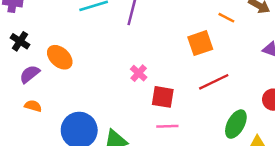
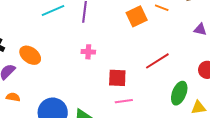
orange square: (200, 43) -> (137, 16), moved
pink cross: (139, 73) -> (88, 52), moved, turned -32

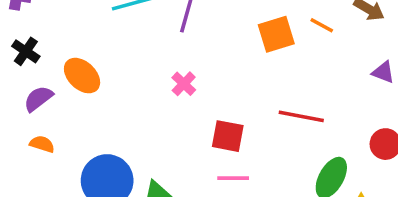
pink cross: (88, 52) -> (184, 84), turned 32
red line: (157, 61) -> (301, 116), turned 35

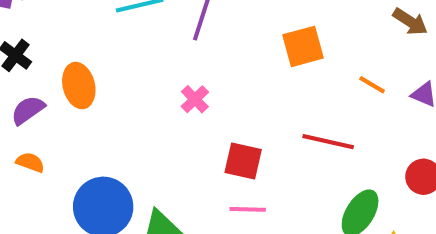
orange line: (322, 25) -> (372, 85), moved
orange ellipse: (82, 76) -> (79, 86), turned 30

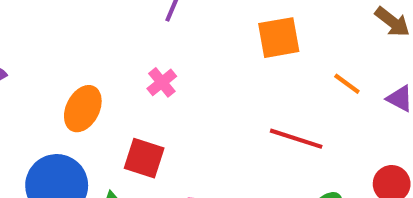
orange ellipse: (79, 86) -> (83, 109), moved, turned 36
red square: (243, 161) -> (144, 158), moved

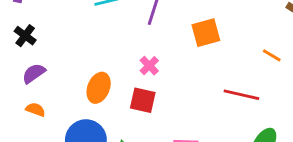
orange square: (279, 38) -> (206, 33), moved
red square: (144, 158) -> (143, 100), moved

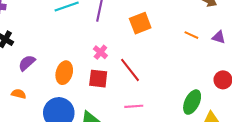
purple semicircle: (34, 73) -> (27, 63), moved
red line: (241, 95) -> (130, 70), moved, turned 45

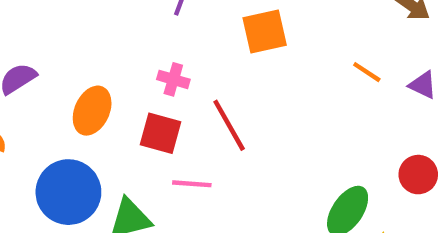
pink cross: (100, 52) -> (173, 79), turned -32
pink line: (134, 106) -> (192, 184), moved

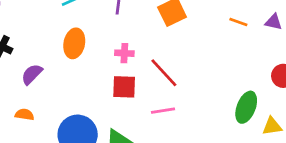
orange ellipse: (92, 111) -> (74, 43), moved
pink line: (192, 184) -> (163, 111), moved

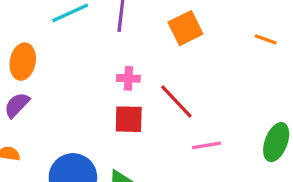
orange ellipse: (74, 43) -> (23, 62), moved
pink line: (163, 111) -> (206, 145), moved

